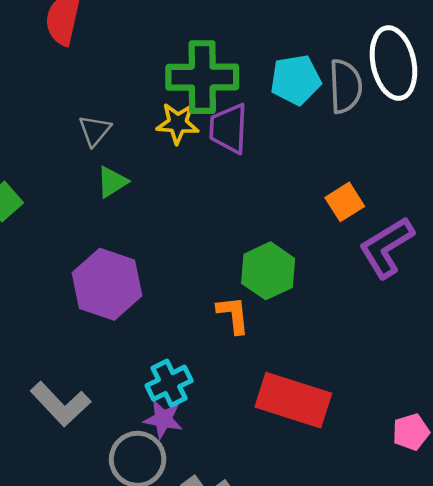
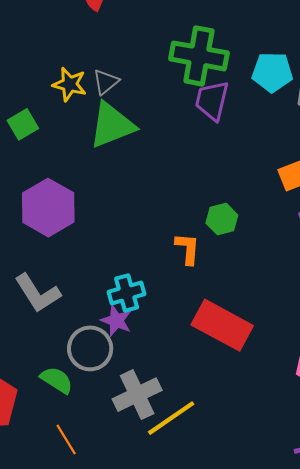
yellow star: (178, 123) -> (70, 84), moved
green triangle: (112, 182) -> (112, 125), size x1.8
green hexagon: (268, 271) -> (222, 219), size x0.7
purple hexagon: (107, 284) -> (48, 208), moved

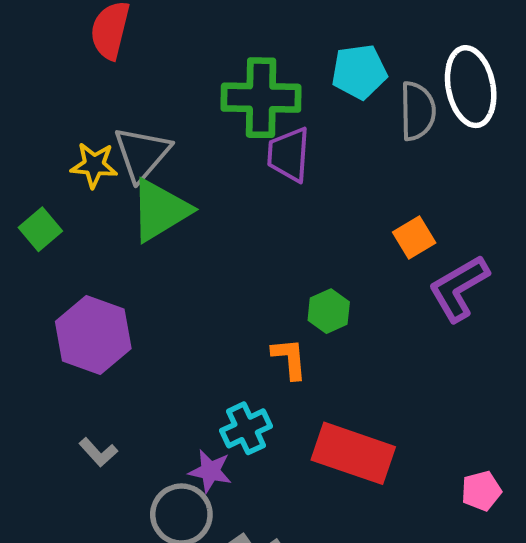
cyan pentagon: (272, 72) -> (359, 72), moved
gray triangle: (106, 82) -> (142, 154), size x1.6
gray L-shape: (37, 293) -> (98, 452), size x0.6
cyan cross: (127, 293) -> (246, 428), moved

